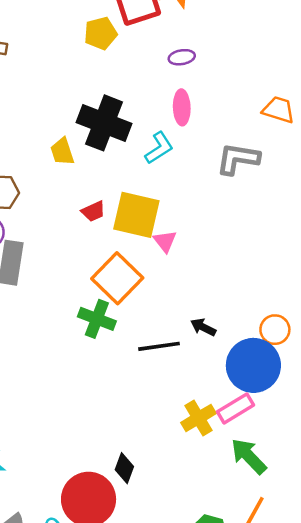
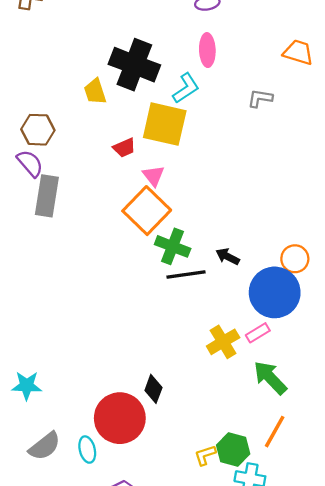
gray L-shape: (238, 159) -> (260, 98), size x0.6
yellow square: (136, 215) -> (165, 124), moved
pink triangle: (165, 241) -> (153, 176), moved
green cross: (97, 319) -> (173, 246), moved
pink rectangle: (235, 408) -> (258, 333), size x0.7

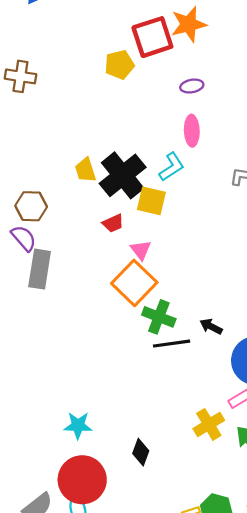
black cross: (134, 65) -> (123, 175), moved, turned 30
yellow square: (165, 124) -> (151, 201), size x0.7
yellow cross: (223, 342) -> (209, 424), moved
cyan star: (27, 386) -> (78, 425), moved
red circle: (120, 418) -> (82, 480), moved

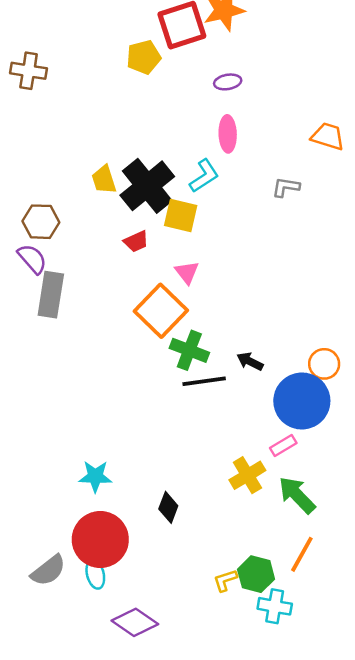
pink triangle: (141, 250) -> (187, 272), moved

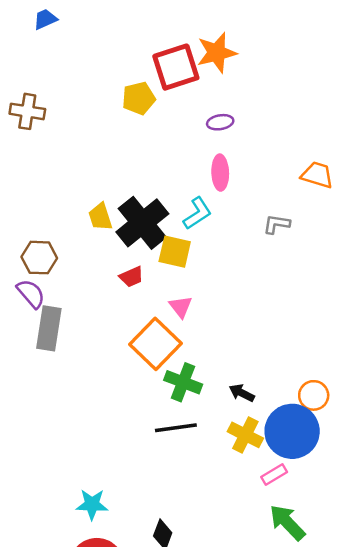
black line: (204, 381) -> (176, 428), moved
yellow cross: (247, 475) -> (245, 435), moved, turned -32

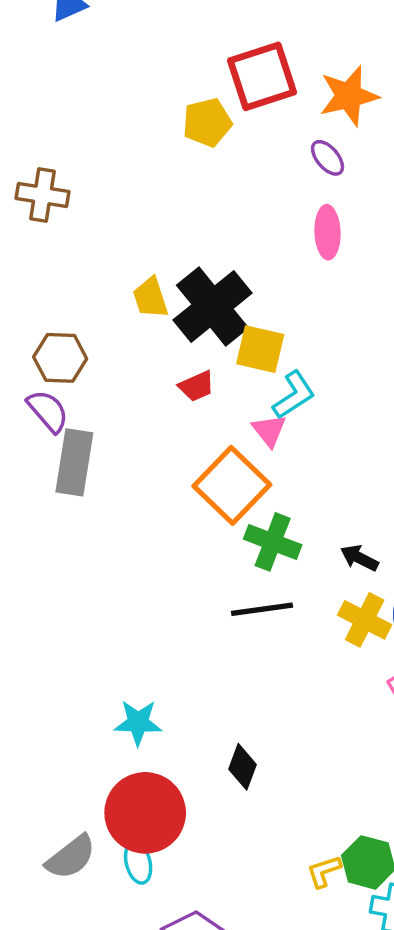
orange star: (217, 53) -> (349, 96), moved
brown cross: (27, 111) -> (42, 195), moved
purple ellipse: (220, 122) -> (328, 158), turned 60
cyan L-shape: (197, 213) -> (294, 395), moved

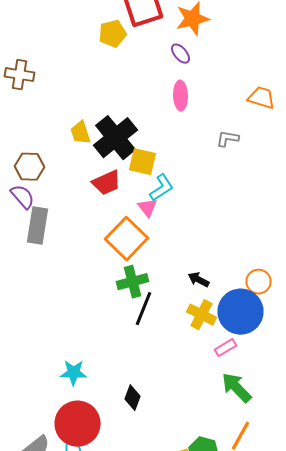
red trapezoid: (197, 386) -> (106, 183), size x1.4
green cross: (273, 542) -> (132, 282), moved, turned -36
black line: (262, 609) -> (144, 309), turned -60

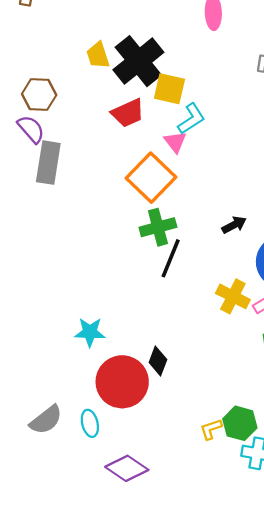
black arrow: (198, 280) -> (234, 225), turned 125
yellow cross: (202, 315) -> (233, 296), moved
red circle: (78, 424) -> (122, 382), moved

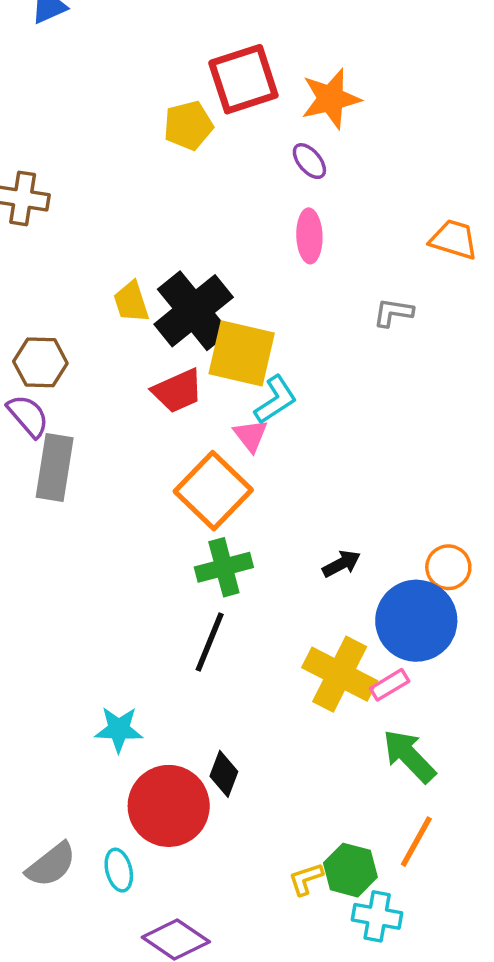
yellow square: (169, 89) -> (242, 353), size x1.4
black line: (171, 258) -> (210, 642), moved
yellow cross: (233, 296) -> (340, 674), size x1.4

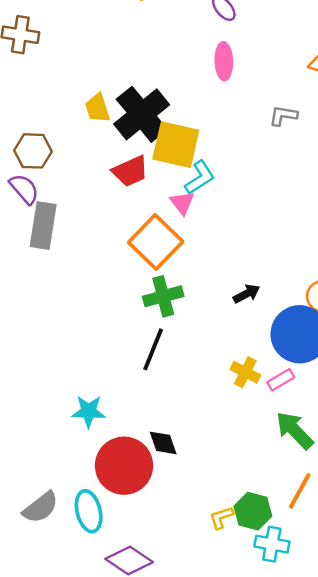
yellow cross: (340, 674) -> (245, 372), size x0.6
black diamond: (224, 774) -> (163, 443), turned -40
cyan ellipse: (119, 870) -> (89, 511), size x1.4

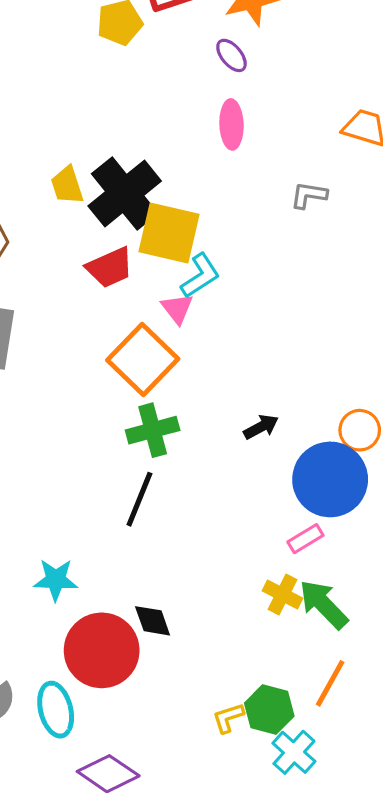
yellow cross: (245, 372) -> (282, 595), moved
cyan cross: (272, 544) -> (294, 752), turned 32

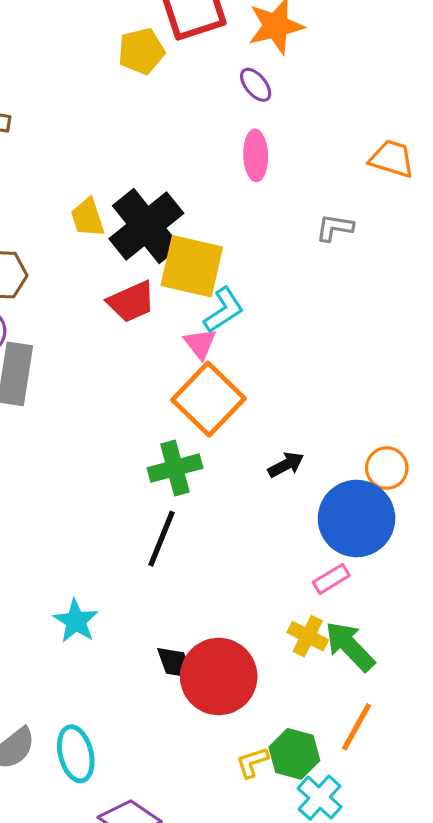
orange square: (143, 359) -> (209, 399), moved
cyan star: (56, 580) -> (76, 621), turned 30
red circle: (102, 650) -> (219, 676), moved

